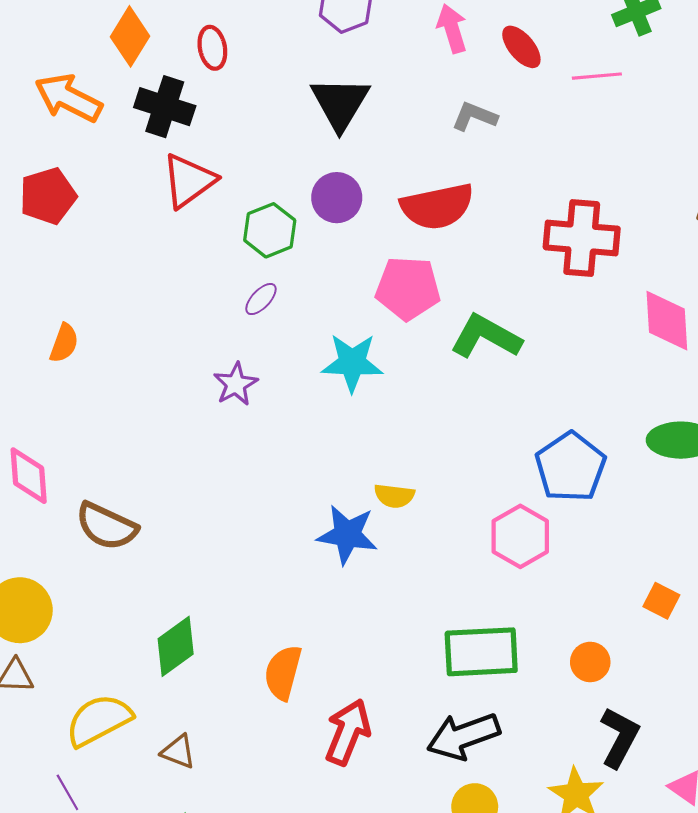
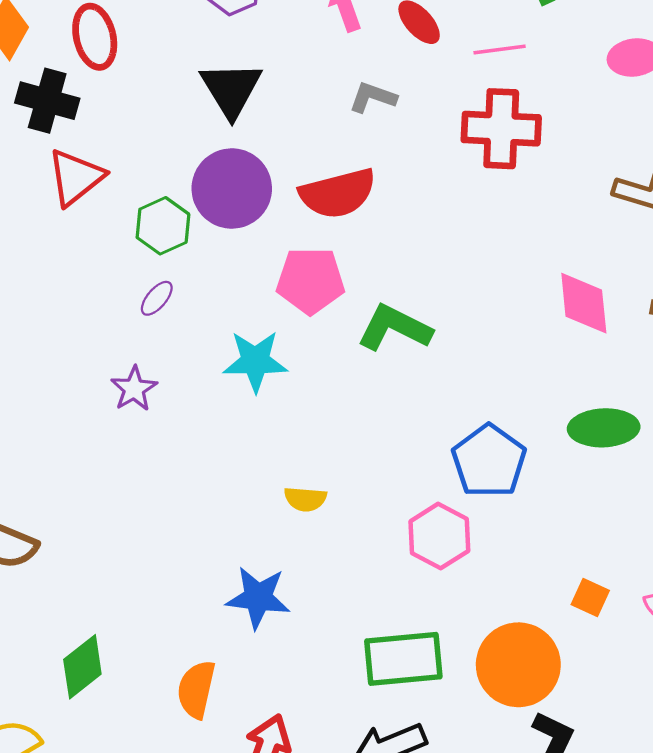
red ellipse: (212, 48) -> (95, 37), size x1.4
purple circle: (337, 198) -> (232, 189), size x1.5
red cross: (582, 238) -> (501, 129), moved
blue star: (347, 535) -> (258, 598), moved
orange circle: (590, 662) -> (518, 665), size x2.0

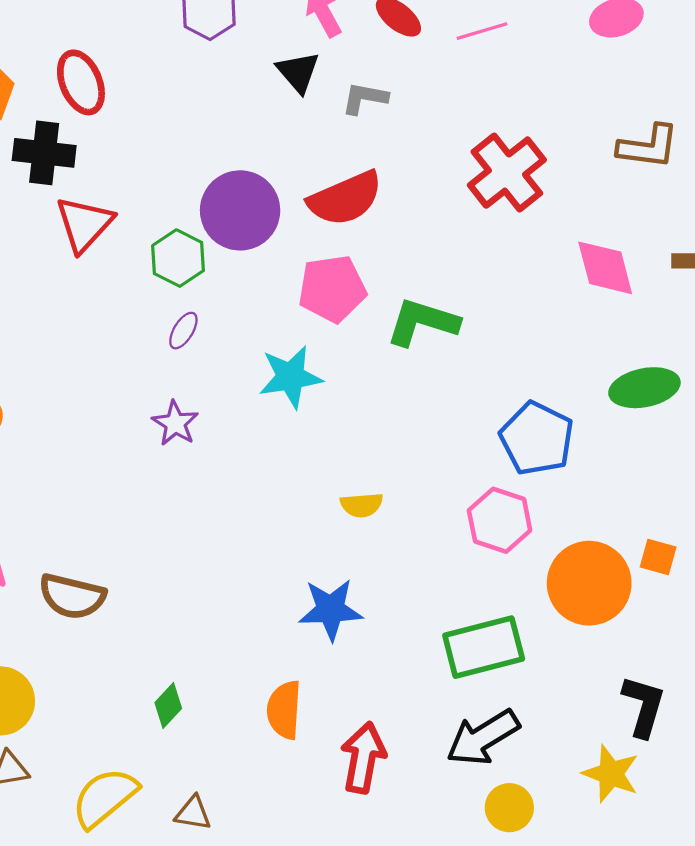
black triangle: (231, 89) -> (298, 72), moved, size x0.7
red cross: (501, 129) -> (507, 173), moved, turned -32
orange circle: (518, 665) -> (589, 583), moved
green diamond: (82, 667) -> (168, 706), size x0.7

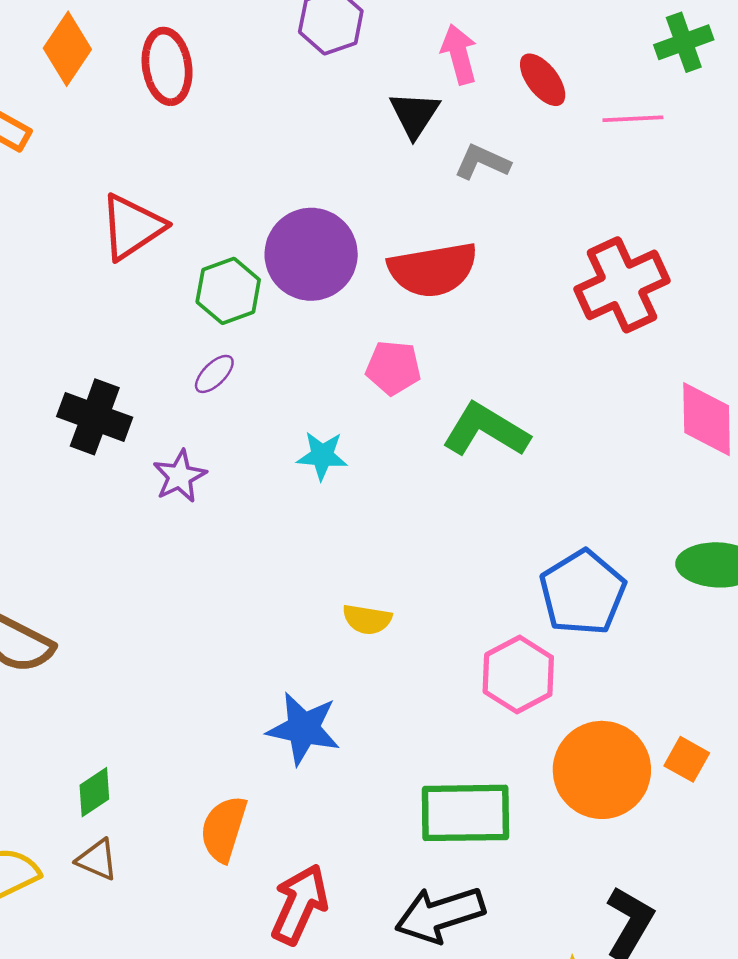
black cross: (44, 153) -> (95, 417), moved
pink pentagon: (332, 289) -> (393, 368), size x0.7
cyan star: (290, 377) -> (322, 456), size x0.7
brown triangle: (193, 813) -> (97, 860), moved

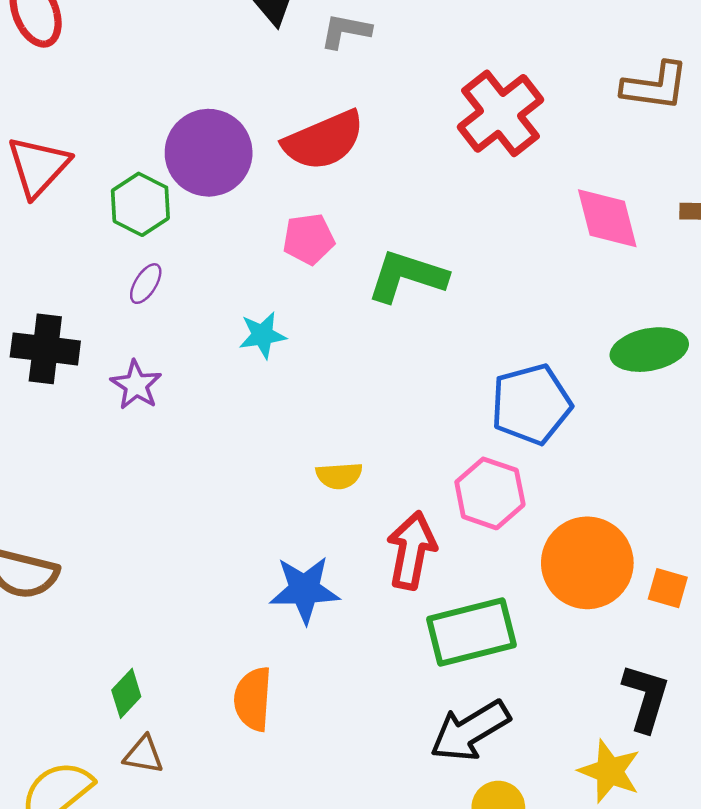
blue pentagon: (583, 593) -> (531, 404), turned 30
orange square: (687, 759) -> (668, 588), moved
red arrow: (300, 904) -> (412, 550), moved

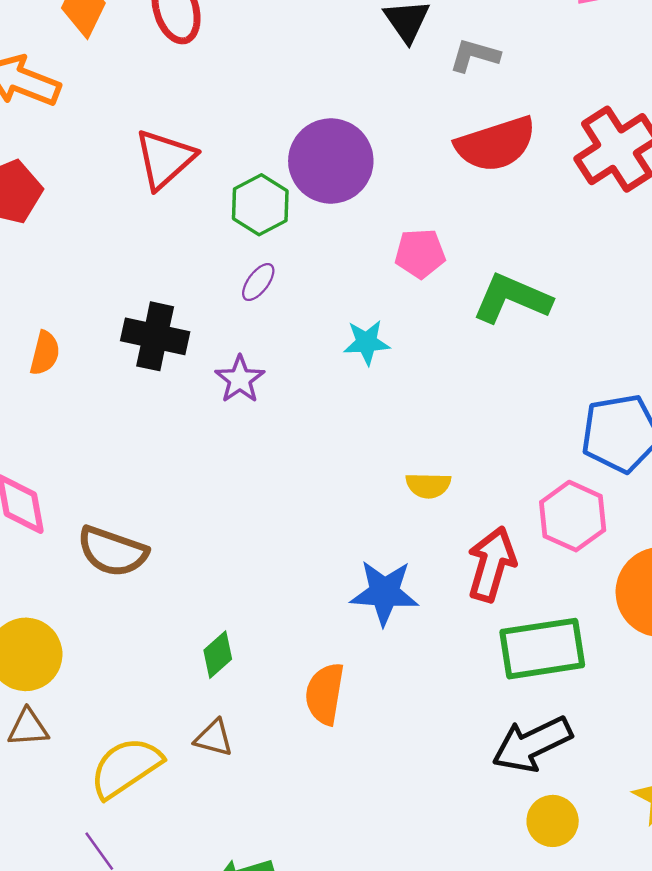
red semicircle: (324, 140) -> (496, 144), moved
green diamond: (126, 693) -> (218, 655), moved

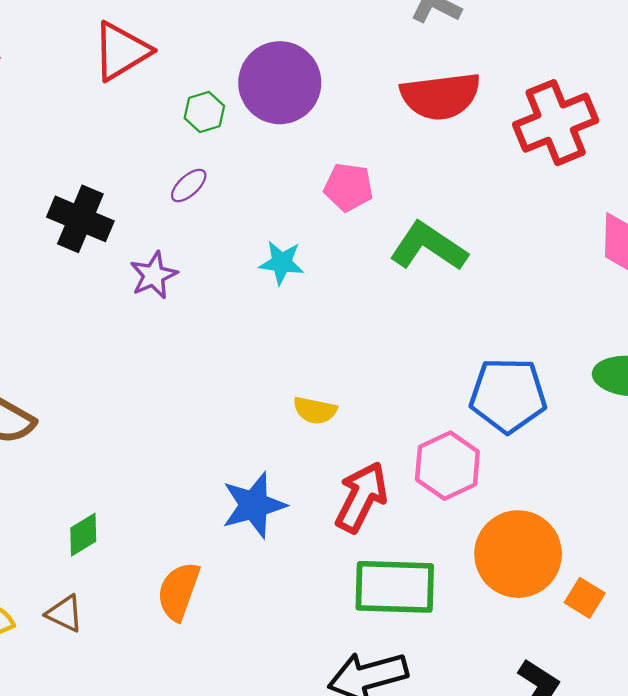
green hexagon: (260, 205) -> (204, 112), size x0.7
blue star: (384, 593) -> (254, 505), turned -30

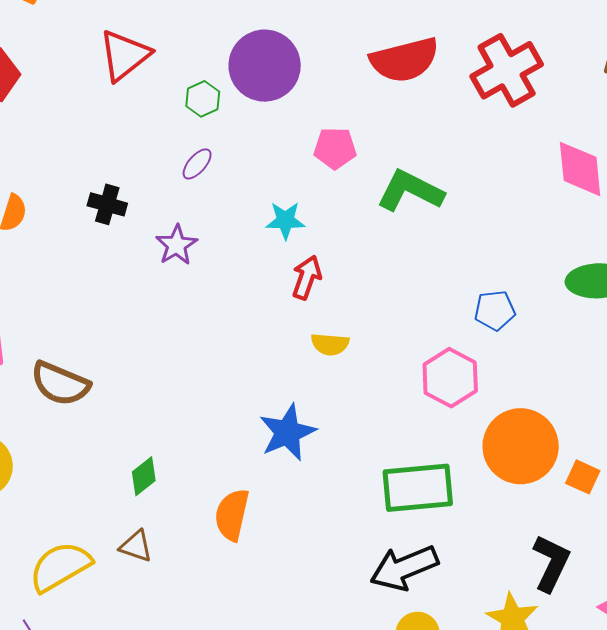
black cross: (80, 219) -> (107, 204), size x0.7
blue pentagon: (508, 395) -> (495, 310), size x0.6
red arrow: (361, 497) -> (307, 277), moved, size x0.7

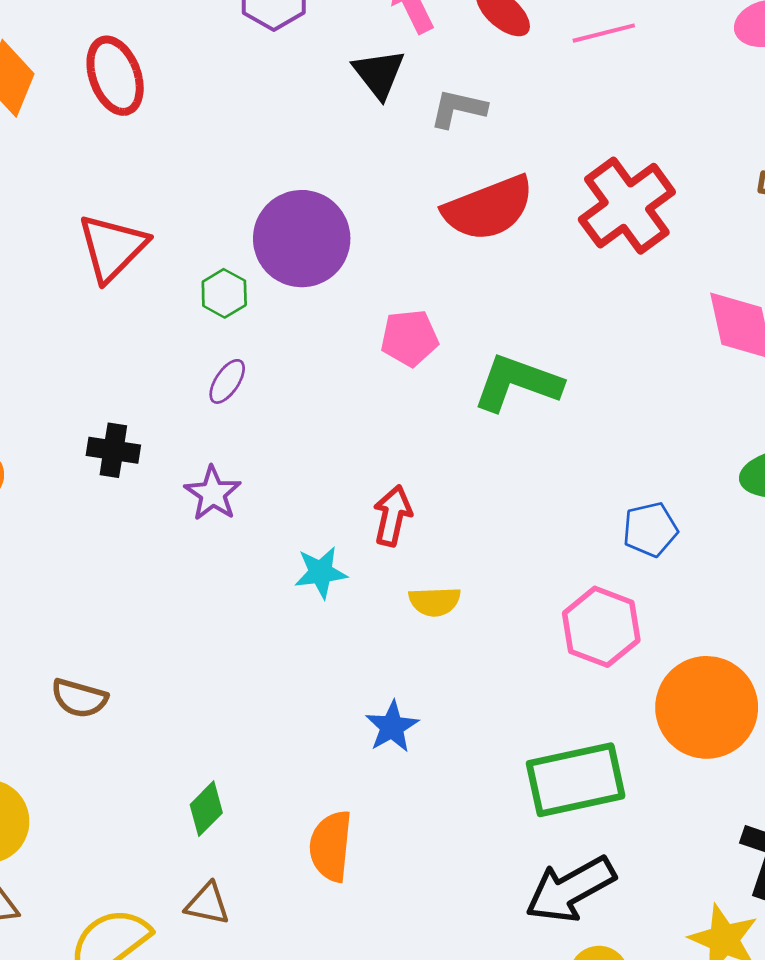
cyan star: (285, 220) -> (321, 572), moved
brown semicircle: (60, 384) -> (79, 698), size x0.7
blue star: (287, 432) -> (392, 727), size x0.7

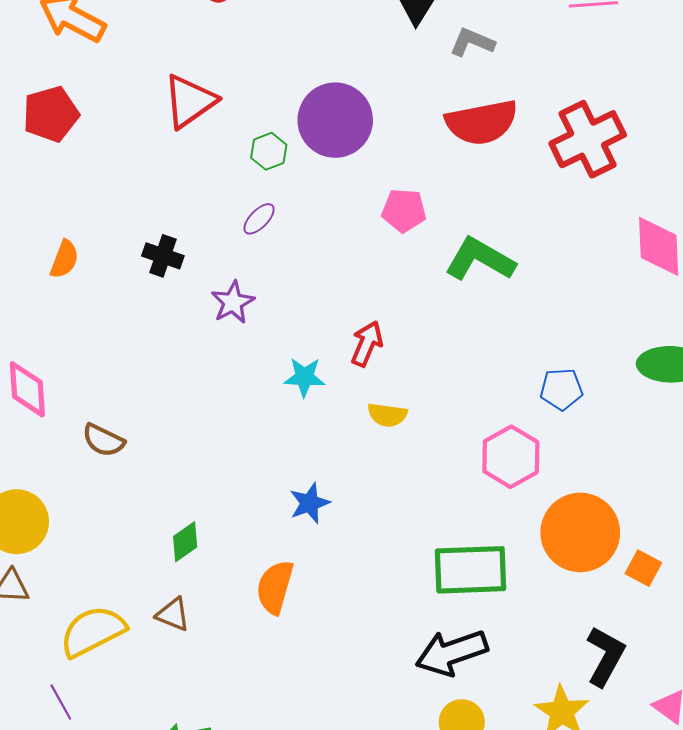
blue star: (392, 727) -> (310, 503), moved

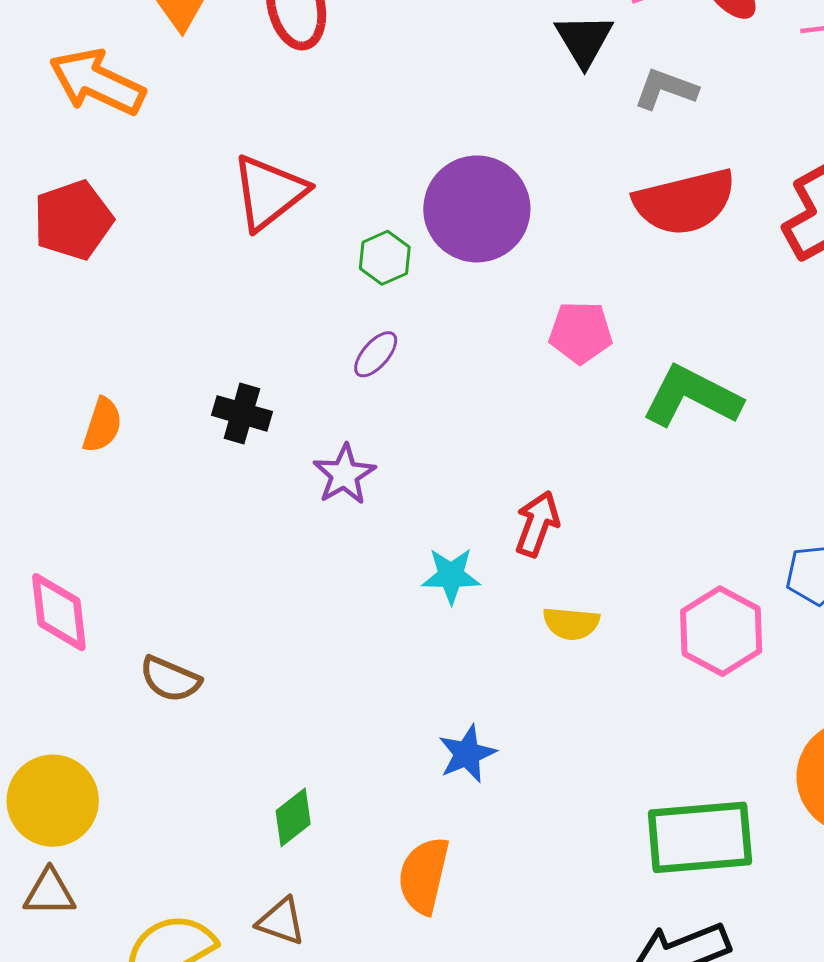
pink hexagon: (511, 457) -> (721, 631), moved

